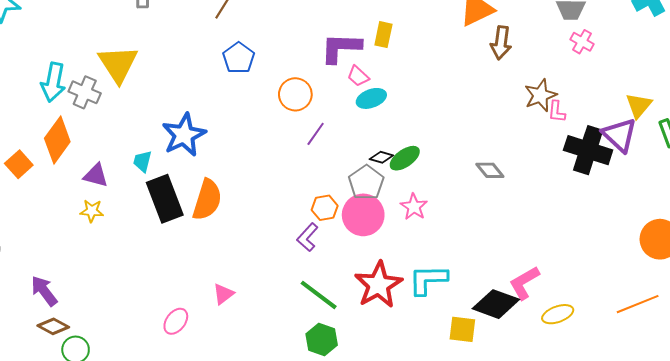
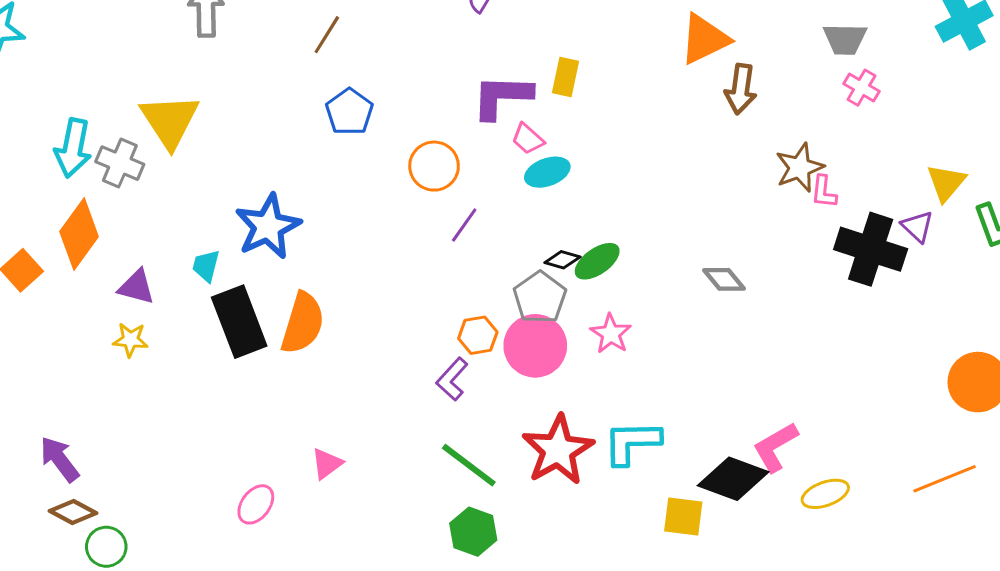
purple triangle: (619, 135) -> (917, 226), size x0.6

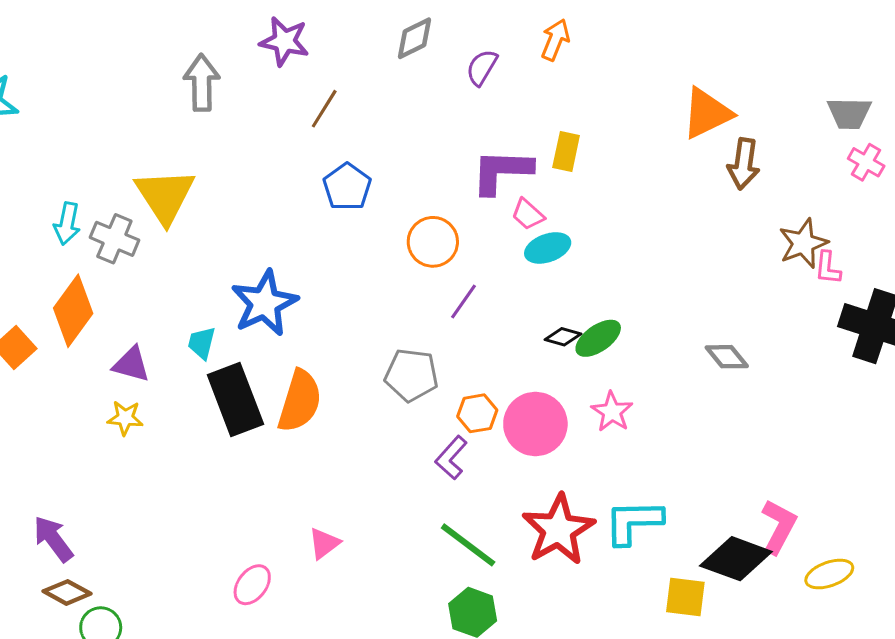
cyan arrow: (73, 148) -> (67, 223), size x0.7
gray pentagon: (540, 297) -> (411, 375), moved, turned -30
pink L-shape: (775, 447) -> (779, 527), turned 148

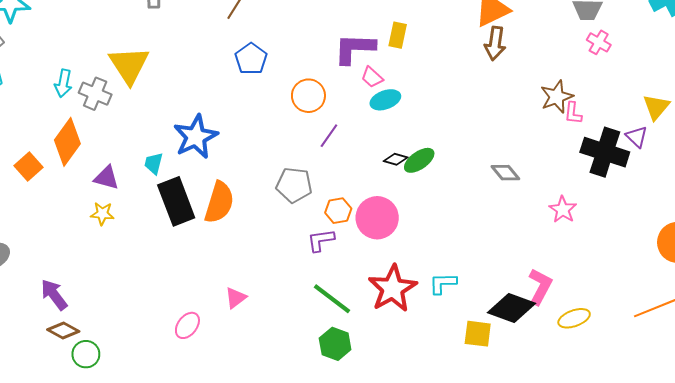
brown arrow: (744, 164) -> (495, 43), moved
pink star: (612, 412) -> (563, 210), moved
purple L-shape: (451, 458) -> (321, 240), turned 40
cyan L-shape: (633, 522) -> (443, 283), size x0.7

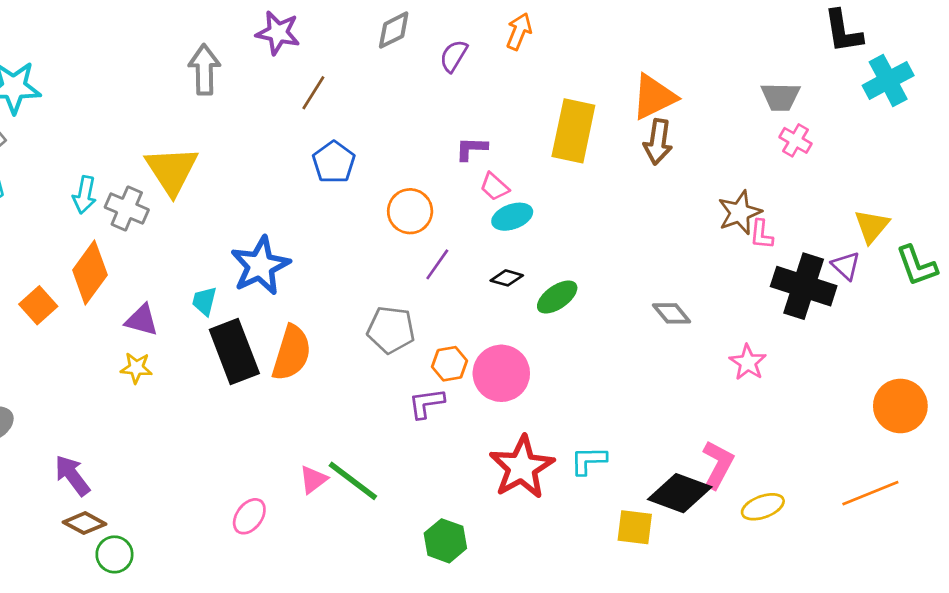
yellow rectangle: (398, 35) -> (573, 131), moved, size x1.8
purple L-shape: (355, 49) -> (471, 149), size x0.6
black diamond: (396, 159) -> (507, 278), moved
green line: (332, 299) -> (353, 481), moved

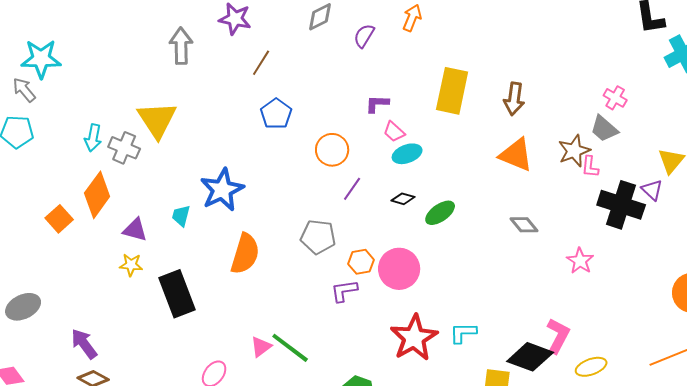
orange triangle: (654, 97) -> (516, 155), moved, turned 48
gray trapezoid: (781, 97) -> (604, 129), moved, turned 40
black rectangle: (234, 351) -> (177, 294), moved

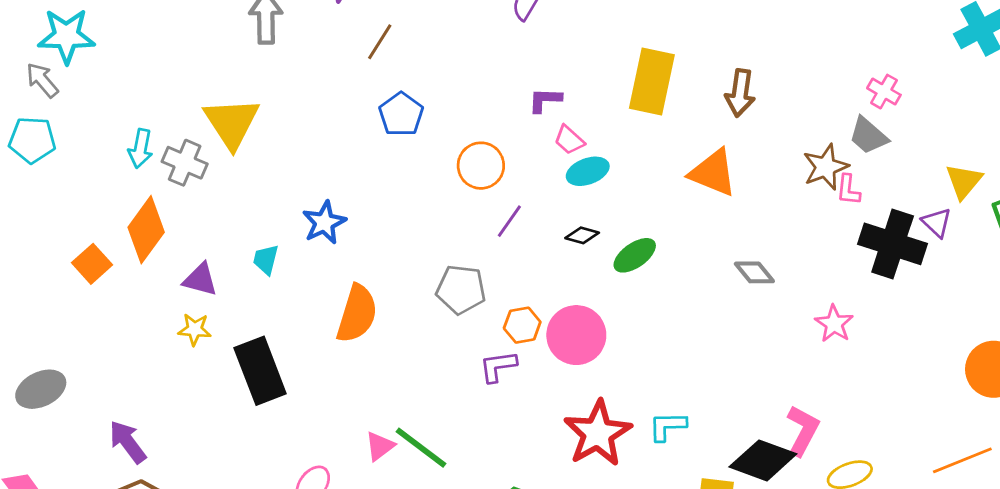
orange triangle: (516, 155) -> (713, 173), moved
blue star: (222, 190) -> (324, 223), size x0.7

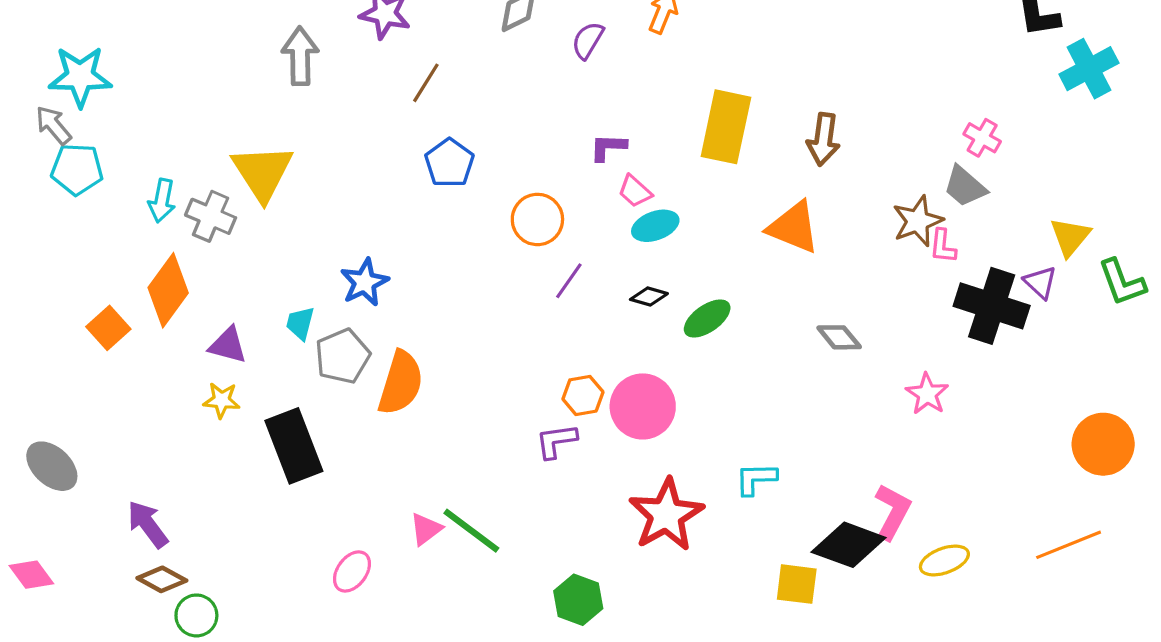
cyan pentagon: (32, 140) -> (77, 169), moved
gray pentagon: (461, 289) -> (343, 356), moved, turned -30
gray ellipse: (41, 389) -> (52, 466), turned 69
cyan L-shape: (667, 426) -> (756, 479), moved

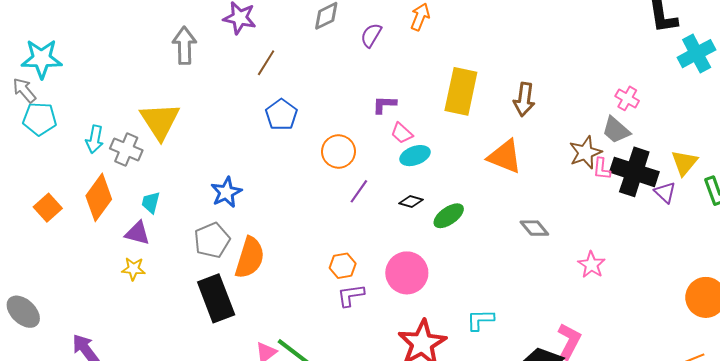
black cross: (992, 306) -> (634, 172), moved
cyan trapezoid: (300, 323) -> (151, 203), moved
orange square: (108, 328) -> (48, 208), moved
orange hexagon: (583, 395) -> (343, 266), moved
black rectangle: (294, 446) -> (216, 298), moved

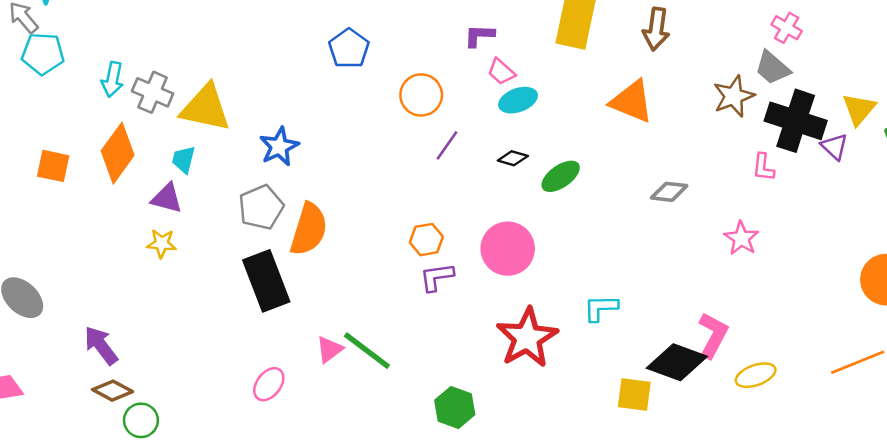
yellow triangle: (160, 121) -> (206, 108), moved, turned -45
pink L-shape: (602, 169) -> (763, 167), moved
orange square: (48, 208) -> (53, 166), turned -36
gray diamond: (534, 228) -> (669, 192), turned -44

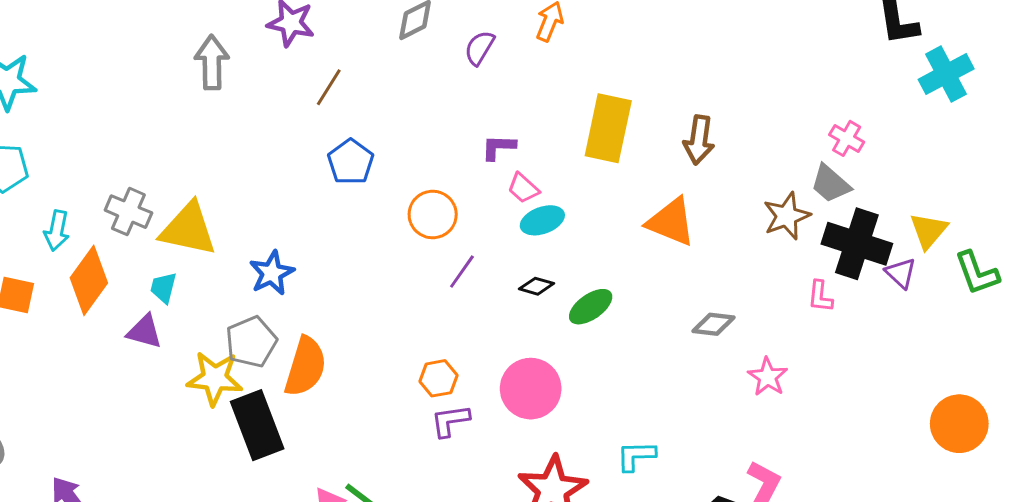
cyan arrow: (113, 79) -> (57, 231), moved
pink star: (741, 238) -> (768, 377), moved
yellow star: (162, 243) -> (215, 378), moved, size x1.6

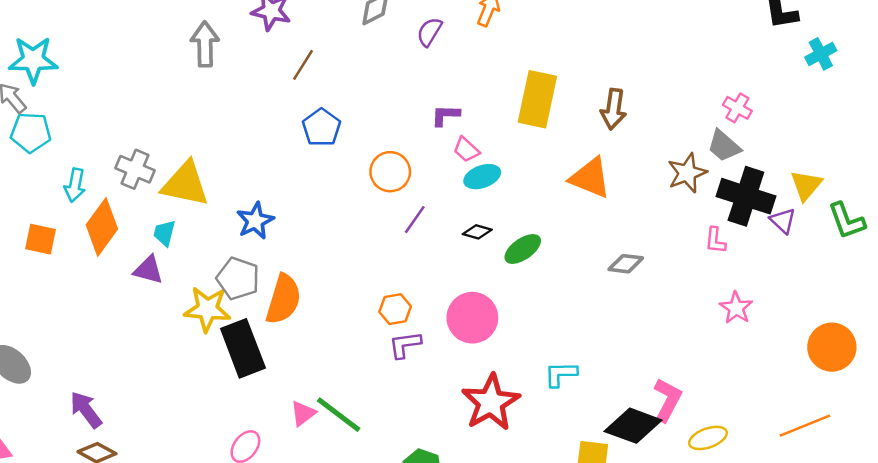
cyan cross: (946, 74) -> (821, 54), size x0.7
gray pentagon: (251, 342) -> (238, 278), turned -30
pink star: (768, 377) -> (736, 308), moved

